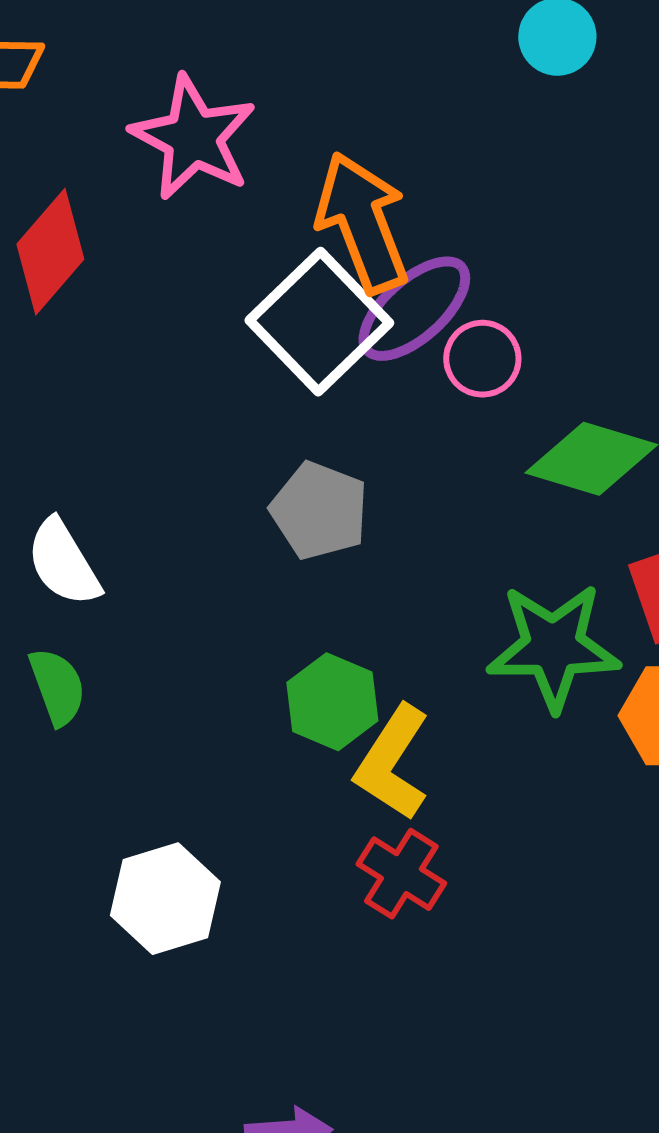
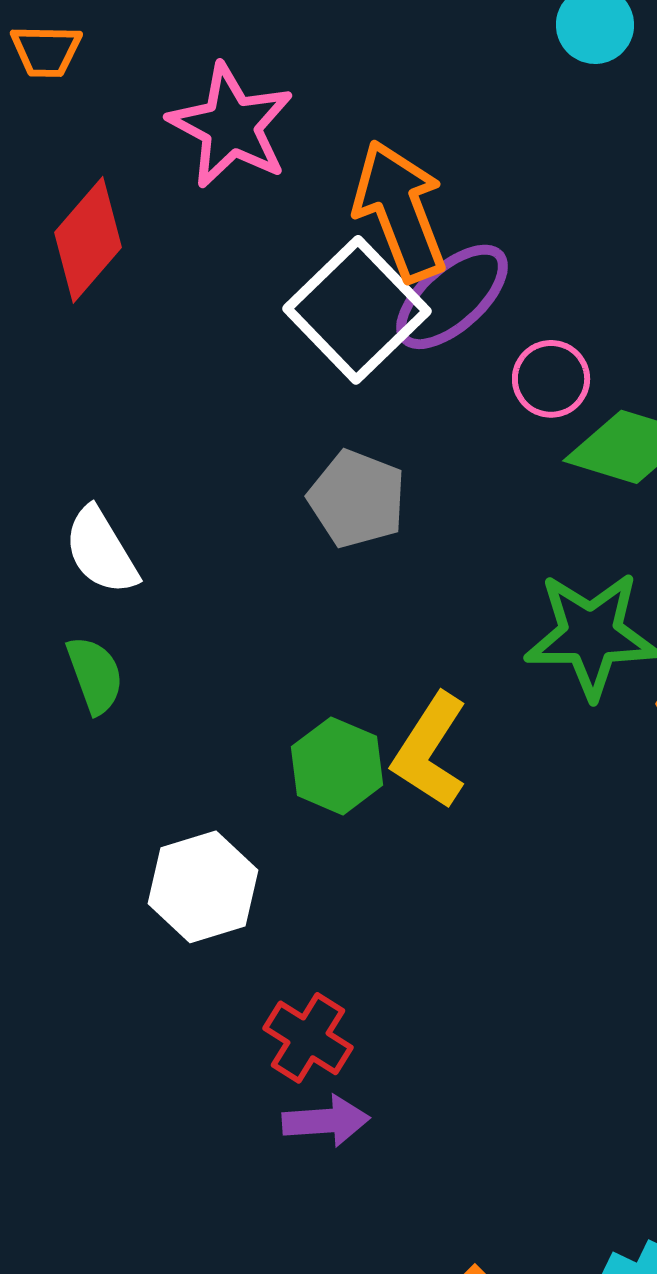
pink circle: (482, 359) -> (551, 379), moved
green hexagon: (332, 702) -> (337, 766), moved
red cross: (401, 874) -> (308, 1038), moved

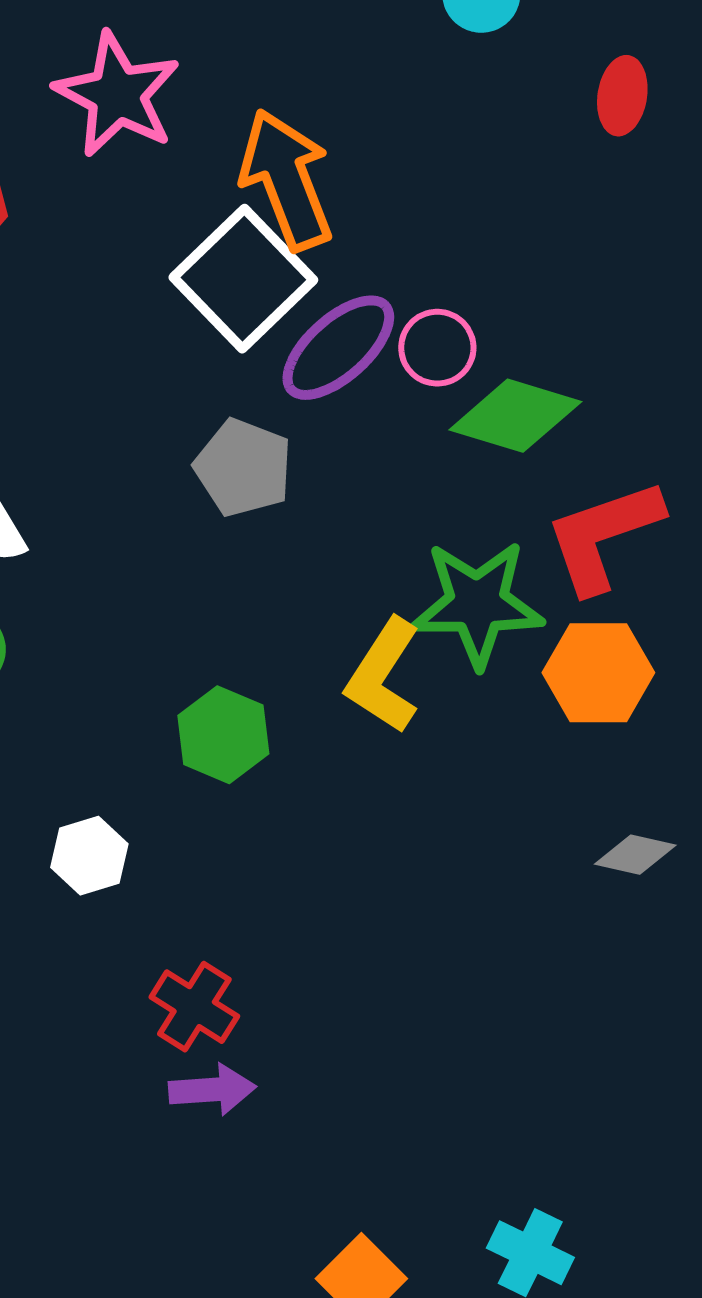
purple ellipse: (452, 297) -> (338, 348), moved
yellow L-shape: (430, 751) -> (383, 676), moved
white hexagon: (203, 887) -> (89, 856), size x0.7

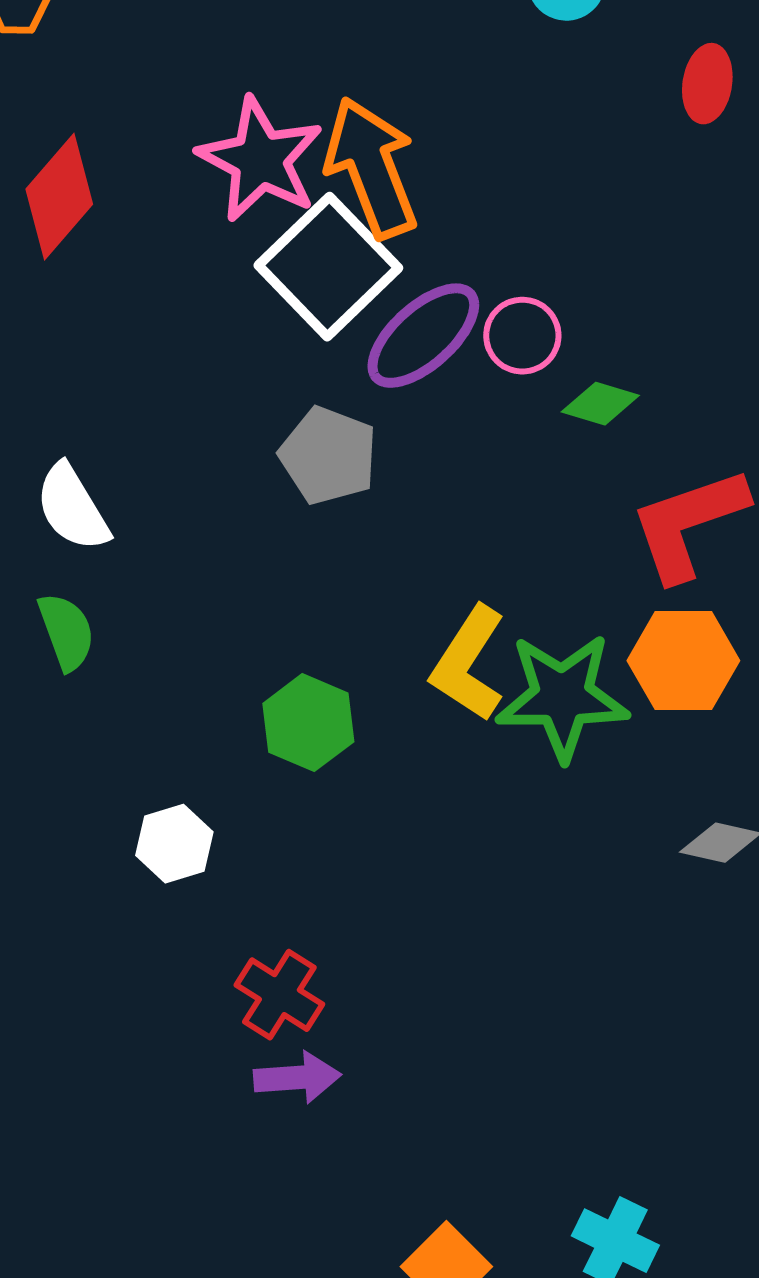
pink star: (117, 95) -> (260, 160), moved
green diamond: (515, 416) -> (600, 404), size x0.6
green star: (477, 604) -> (562, 697), moved

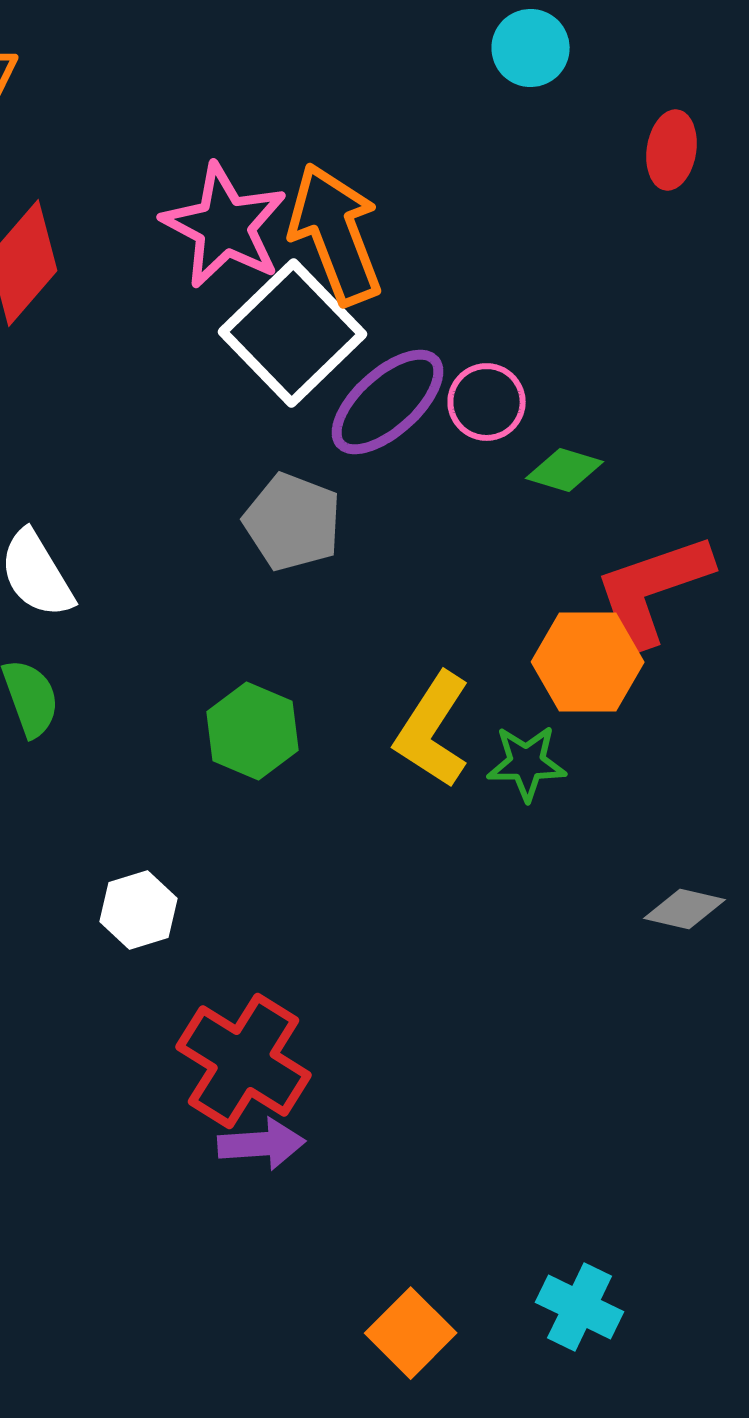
orange hexagon: (683, 661) -> (588, 662), moved
green star: (562, 697) -> (527, 763), size x0.6
green hexagon: (308, 723) -> (253, 731), moved
red cross: (279, 995) -> (244, 1061), size x1.5

